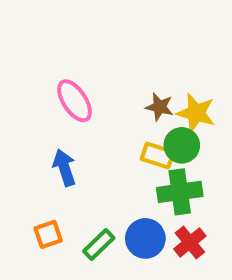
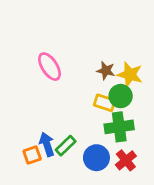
blue arrow: (64, 168) -> (47, 144), moved
green rectangle: (99, 244) -> (66, 146), moved

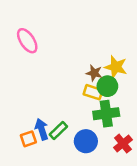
pink ellipse: (50, 67) -> (27, 41), moved
brown star: (106, 71) -> (94, 73), moved
red cross: (126, 160) -> (123, 144), moved

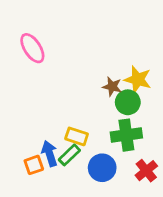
yellow rectangle: (93, 92) -> (77, 136), moved

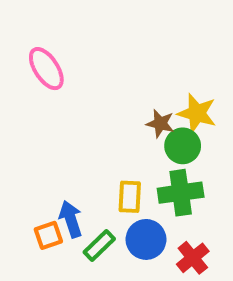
yellow rectangle: (77, 136) -> (130, 197), moved, turned 75
green rectangle: (69, 155) -> (99, 246), moved
red cross: (146, 171) -> (193, 258), moved

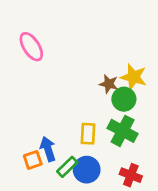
green cross: (181, 193) -> (123, 131), turned 36
blue circle: (146, 239) -> (87, 170), moved
red cross: (193, 258) -> (131, 175), turned -30

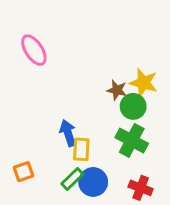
yellow rectangle: (88, 134) -> (81, 149), moved
blue arrow: (48, 149) -> (68, 133), moved
orange square: (33, 160) -> (24, 172), moved

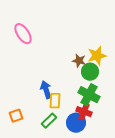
yellow star: (144, 83) -> (97, 56), turned -30
blue circle: (93, 182) -> (76, 123), moved
red cross: (141, 188) -> (84, 112), moved

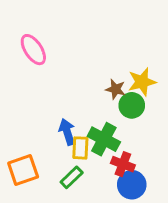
green cross: (89, 95) -> (104, 139), moved
orange square: (16, 116) -> (23, 170), size x1.5
blue circle: (76, 123) -> (132, 185), moved

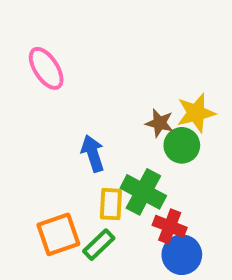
blue arrow: (67, 132) -> (93, 153), moved
orange square: (23, 170) -> (58, 234), moved

